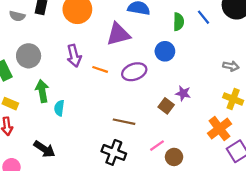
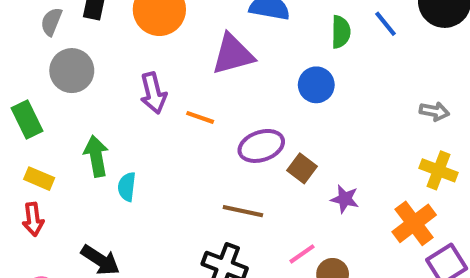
gray semicircle: (17, 16) -> (51, 22), turned 98
gray circle: (29, 56) -> (72, 71), moved
purple ellipse: (134, 72) -> (261, 146), moved
purple star: (183, 93) -> (345, 199), moved
brown square: (166, 106) -> (302, 168), moved

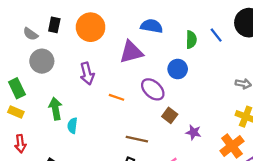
gray semicircle: (51, 22) -> (31, 34), turned -77
orange line: (200, 117) -> (117, 97), moved
purple ellipse: (261, 146) -> (153, 89), moved, turned 60
yellow rectangle: (39, 179) -> (16, 112), moved

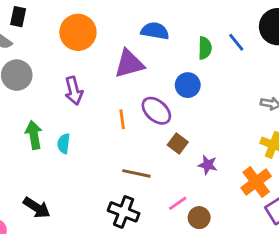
black rectangle: (54, 25) -> (18, 17), moved
orange line: (117, 97) -> (122, 119), moved, turned 63
cyan semicircle: (72, 126) -> (64, 143), moved

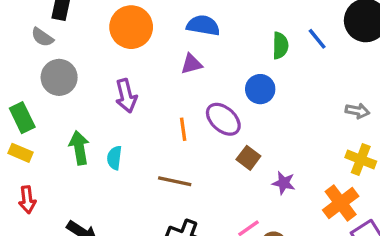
blue semicircle: (155, 31) -> (203, 25), moved
purple triangle: (129, 64) -> (191, 64), size x0.6
brown line: (136, 173) -> (175, 181), moved

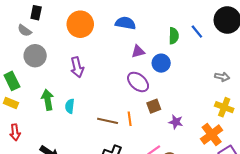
purple triangle: (191, 64) -> (138, 52), moved
orange line: (183, 129) -> (130, 119), moved
brown square: (248, 158) -> (154, 106), turned 32

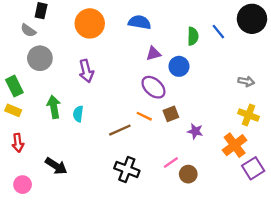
orange line: (130, 119) -> (144, 116), moved, turned -56
brown line: (108, 121) -> (120, 130), turned -36

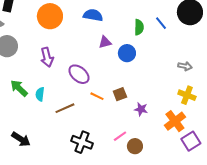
purple ellipse: (153, 87) -> (79, 74), moved
green arrow: (54, 107) -> (19, 88), turned -36
brown line: (120, 130) -> (65, 108), moved

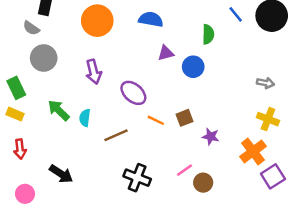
blue line: (161, 23) -> (236, 14), moved

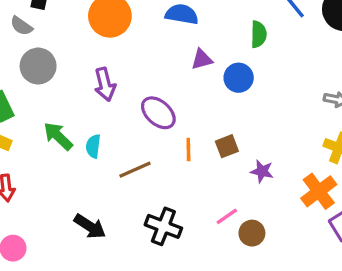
orange line: (156, 120) -> (188, 150), turned 63
black arrow: (61, 174) -> (90, 226), moved

